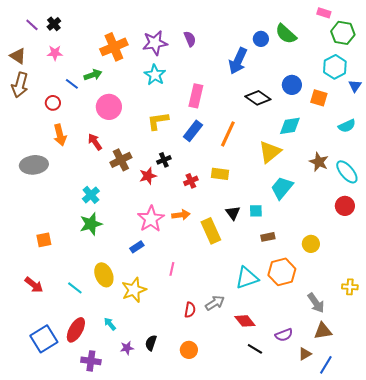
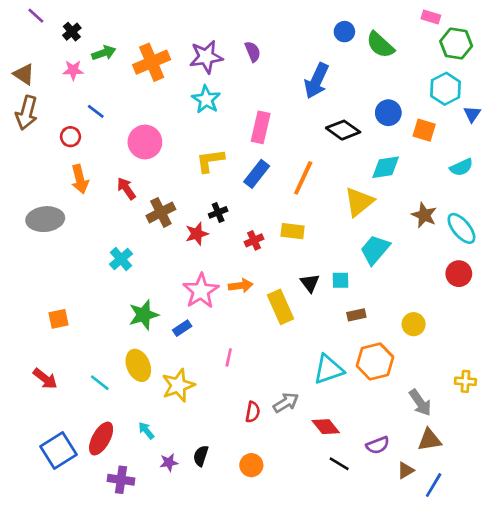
purple line: (32, 25) -> (36, 16), moved
blue circle: (261, 39) -> (344, 32), moved
green arrow: (93, 75) -> (104, 53), moved
green star: (91, 224) -> (144, 315), moved

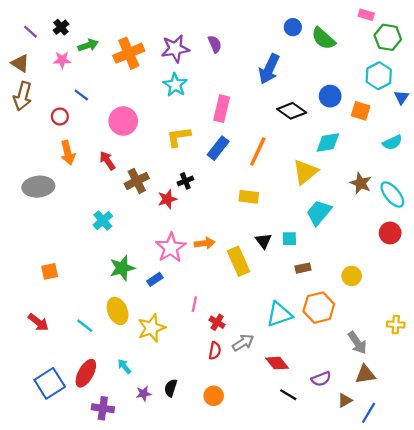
purple line: (36, 16) -> (30, 32), moved
red cross: (254, 240) -> (217, 322), moved, turned -35

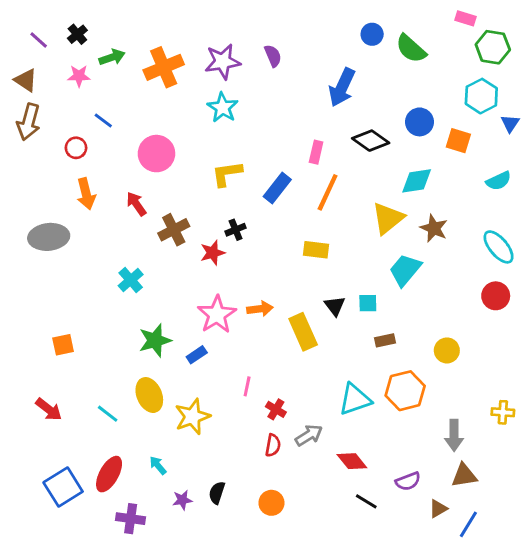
pink rectangle: (222, 109) -> (316, 152), moved, size x0.7
brown star: (361, 183) -> (434, 228), moved
gray arrow: (357, 343) -> (454, 435), turned 35

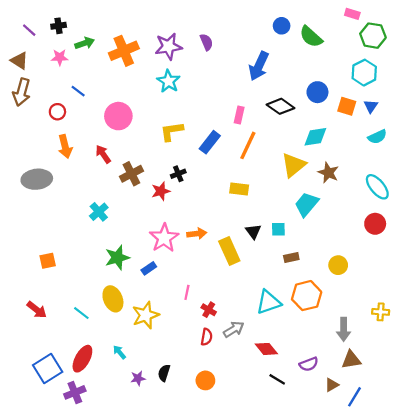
black cross: (77, 34) -> (59, 26), turned 32
blue triangle: (510, 123) -> (371, 106), moved
purple cross: (131, 519) -> (75, 392), moved, turned -30

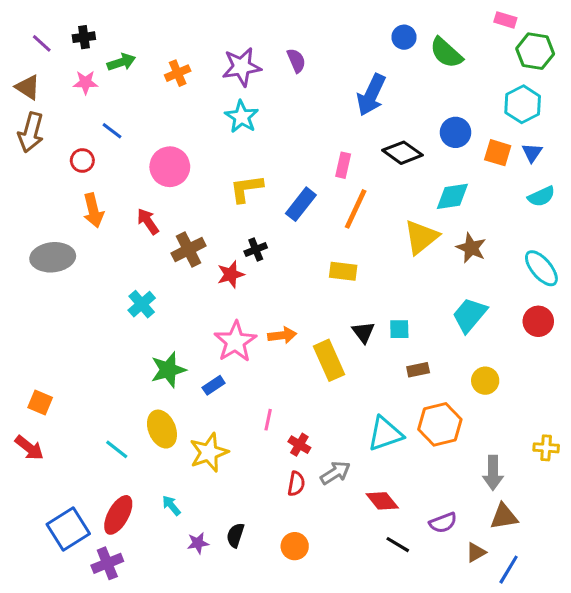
orange cross: (124, 51) -> (178, 73), size x0.6
cyan trapezoid: (307, 204) -> (470, 315), moved
orange square: (48, 261) -> (40, 403), moved, turned 35
red arrow: (37, 310) -> (29, 448), moved

